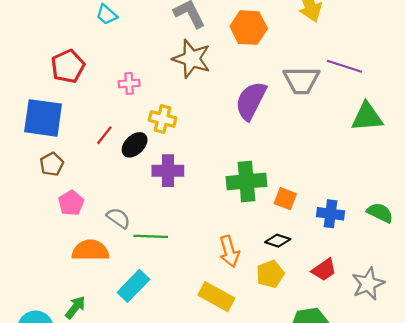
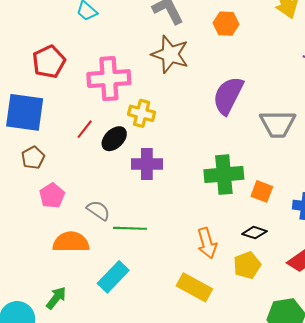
orange hexagon: (249, 28) -> (226, 24), size x0.7
gray trapezoid: (301, 80) -> (278, 124), moved
pink cross: (129, 83) -> (109, 79), size x2.0

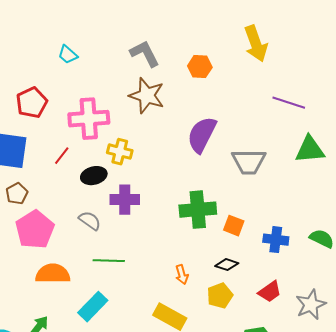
red line: (85, 129) -> (62, 156), moved
black ellipse: (114, 139) -> (94, 176), turned 30
pink pentagon: (52, 196) -> (35, 230), size x1.6
gray semicircle: (98, 210) -> (90, 221), moved
orange arrow: (207, 243) -> (182, 275), size x0.7

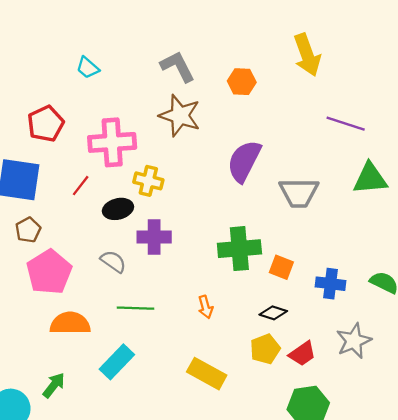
orange arrow: (182, 275) -> (206, 307), moved
red trapezoid: (270, 292) -> (302, 354), moved
gray star: (311, 305) -> (354, 341), moved

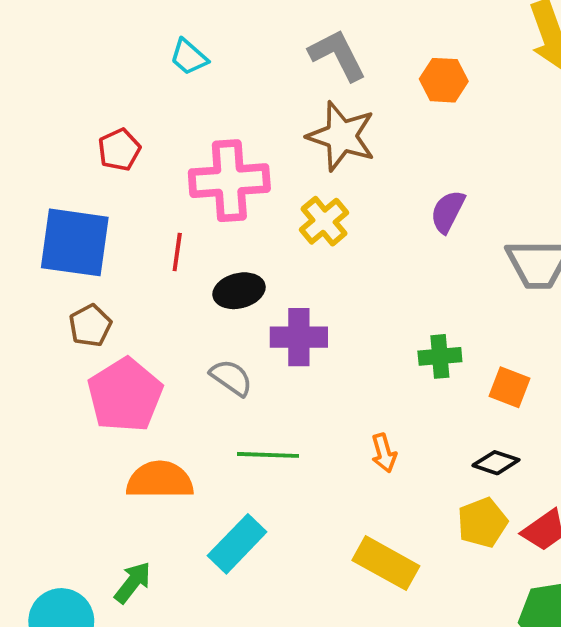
red pentagon: (46, 124) -> (119, 150), size x0.7
purple semicircle: (244, 161) -> (448, 212), size x0.6
yellow cross: (148, 181) -> (324, 221), moved, turned 36
red line: (81, 186) -> (177, 252), turned -30
green cross: (239, 249) -> (440, 356), size x0.6

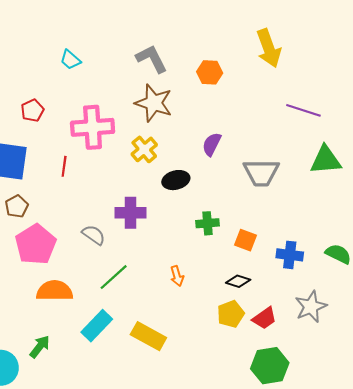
black ellipse: (239, 291) -> (176, 180), moved
green line: (268, 455) -> (114, 277), turned -44
yellow rectangle: (386, 563) -> (148, 336), moved

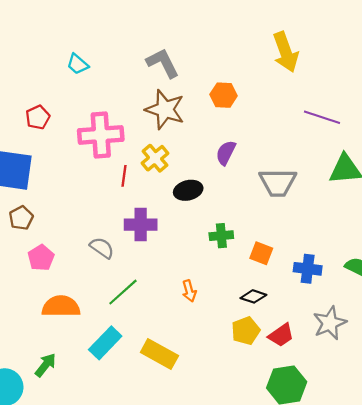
orange hexagon: (210, 72) -> (224, 95), moved
red line: (64, 166) -> (124, 176), moved
pink pentagon: (36, 244) -> (41, 258), size x0.6

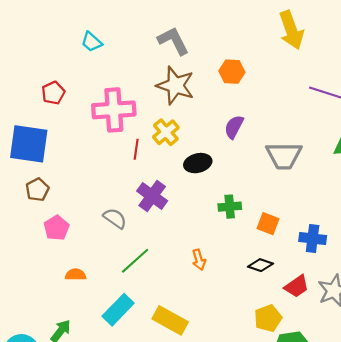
purple cross: (141, 225) -> (152, 196), turned 36
orange semicircle: (61, 306) -> (76, 275), size x0.6
yellow pentagon: (246, 331) -> (268, 318), moved
red trapezoid: (281, 335) -> (297, 286), moved

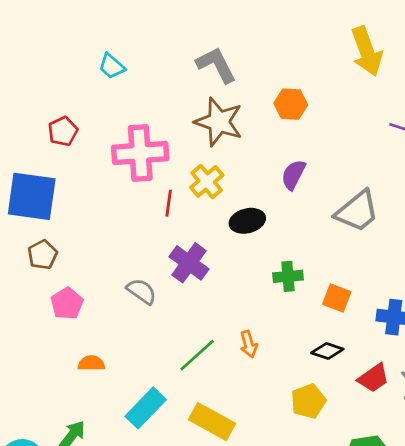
gray trapezoid: (284, 156) -> (357, 211), turned -39
green line: (135, 261) -> (197, 355), moved
yellow pentagon: (268, 318) -> (308, 401), moved

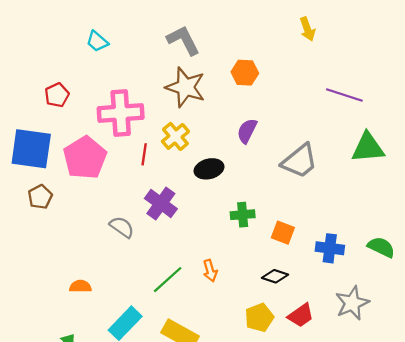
yellow arrow: (367, 51) -> (307, 29), size x0.6
pink pentagon: (67, 304) -> (85, 158), moved, size x1.6
red trapezoid: (373, 378) -> (301, 315), moved

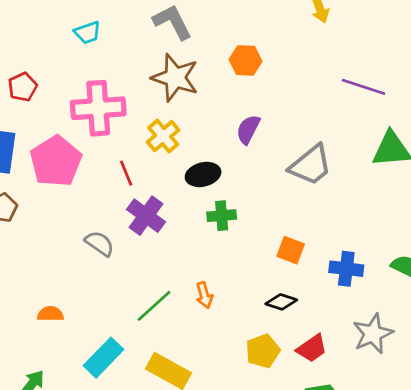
cyan trapezoid: (97, 41) -> (88, 33), moved, turned -60
red line: (144, 154) -> (126, 173), moved, turned -30
green cross: (243, 215) -> (222, 216), moved

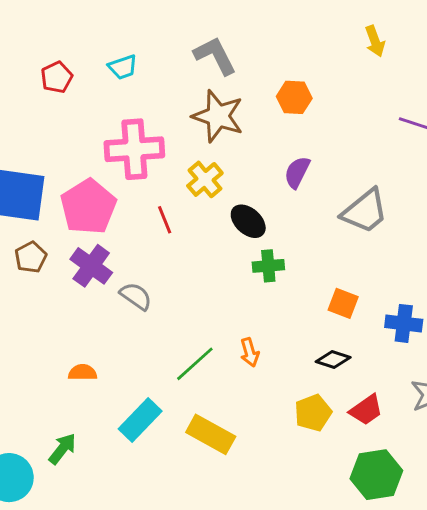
red pentagon: (23, 87) -> (57, 77), moved
black ellipse: (203, 174) -> (248, 221), turned 56
purple cross: (146, 216) -> (91, 266), moved

